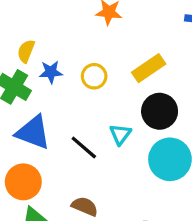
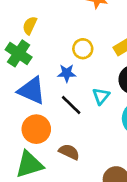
blue star: (51, 72) -> (67, 73), moved
orange circle: (23, 182) -> (36, 129), moved

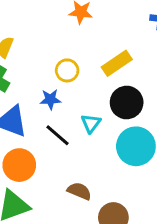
brown semicircle: (69, 152) -> (79, 191), moved

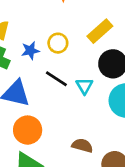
blue star: (50, 99) -> (30, 51), moved
black line: (57, 135) -> (56, 79), moved

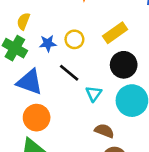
cyan triangle: (84, 86) -> (94, 94), moved
brown semicircle: (82, 145) -> (104, 131), moved

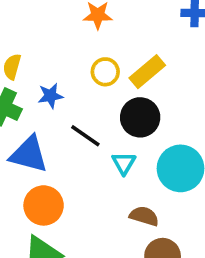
yellow circle: (74, 39) -> (105, 72), moved
black circle: (124, 65) -> (140, 117), moved

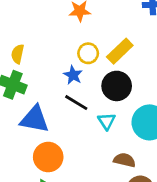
blue star: (50, 96) -> (73, 75), moved, turned -30

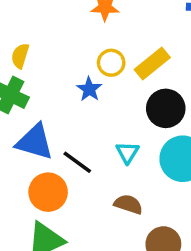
black circle: (117, 86) -> (166, 108), moved
black line: (76, 103) -> (77, 162), moved
brown semicircle: (124, 160) -> (128, 204), moved

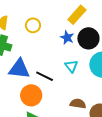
yellow circle: (111, 63) -> (33, 25), moved
blue star: (89, 89) -> (67, 37), moved
brown semicircle: (128, 204) -> (78, 104), moved

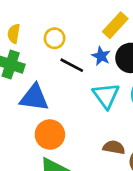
cyan triangle: (71, 66) -> (106, 96), size x1.5
black line: (45, 76) -> (72, 65), moved

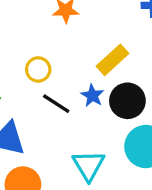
cyan triangle: (106, 96) -> (89, 165), moved

